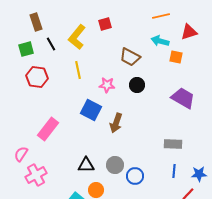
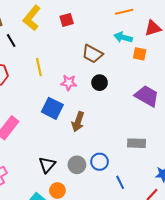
yellow L-shape: (77, 37) -> (32, 18), moved
black triangle: (86, 165) -> (47, 165), turned -48
blue line: (174, 171) -> (120, 182), moved, turned -32
blue circle: (135, 176) -> (100, 162), moved

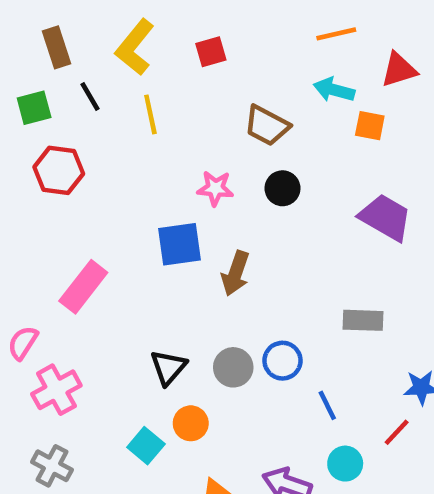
yellow line: (39, 67) -> (150, 114), moved
blue square: (52, 108) -> (180, 244), turned -35

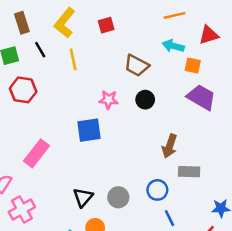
purple trapezoid: (385, 217) -> (201, 97), moved
brown arrow: (235, 273) -> (170, 146), moved
blue circle: (282, 361) -> (157, 190), moved

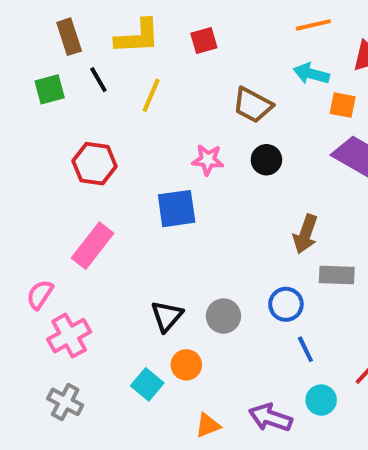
yellow L-shape: (65, 23) -> (137, 37), turned -132
yellow line: (73, 59) -> (151, 95), turned 35
red hexagon: (23, 90) -> (95, 164), moved

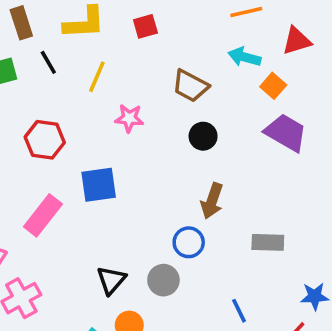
orange square: (343, 105) -> (273, 86), turned 30
pink star: (208, 160) -> (129, 118), moved
blue square: (177, 209) -> (99, 185), moved
brown arrow: (305, 234) -> (212, 201), moved
blue circle: (286, 304) -> (189, 242), moved

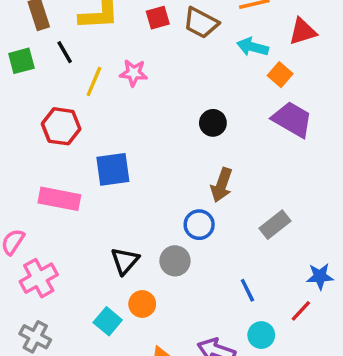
yellow line: (97, 77) -> (94, 81), moved
brown trapezoid: (190, 86) -> (201, 23), moved
pink star: (129, 118) -> (134, 73), moved
pink rectangle: (43, 215) -> (59, 199), turned 63
gray rectangle: (268, 242) -> (275, 225), turned -40

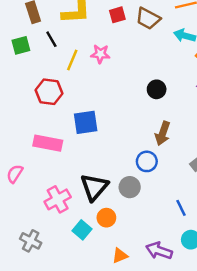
black triangle: (125, 261) -> (94, 187), size x1.4
pink cross: (39, 278) -> (58, 199), moved

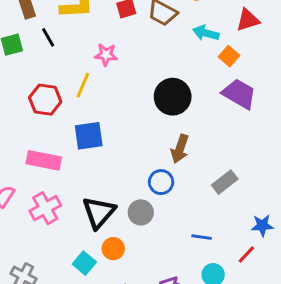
yellow line: (72, 60) -> (83, 85), moved
black circle: (157, 89) -> (173, 97), size x1.6
pink cross: (58, 199) -> (45, 208), moved
blue line: (181, 208) -> (202, 237), turned -56

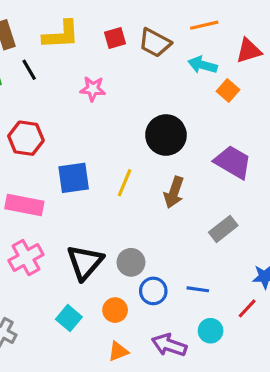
yellow line: (83, 85) -> (125, 183), moved
purple trapezoid: (239, 94) -> (233, 162), moved
blue circle: (161, 182) -> (153, 291), moved
orange circle: (113, 249) -> (115, 310), moved

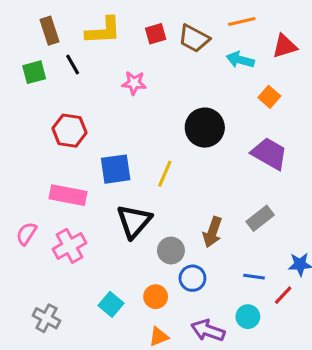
orange square: (228, 90) -> (269, 97), moved
brown arrow: (174, 192) -> (212, 232), moved
black triangle: (85, 262) -> (134, 221), moved
blue line: (198, 289) -> (254, 277), moved

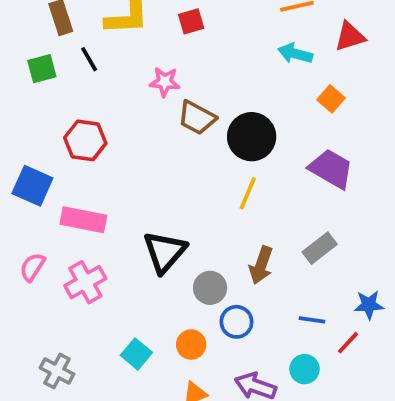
brown trapezoid: (194, 38) -> (197, 118), moved
blue square: (116, 169) -> (32, 186), moved, turned 32
yellow line: (165, 174) -> (248, 193), moved

